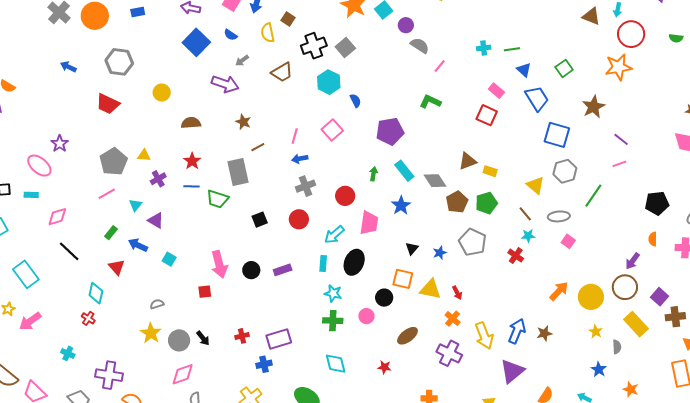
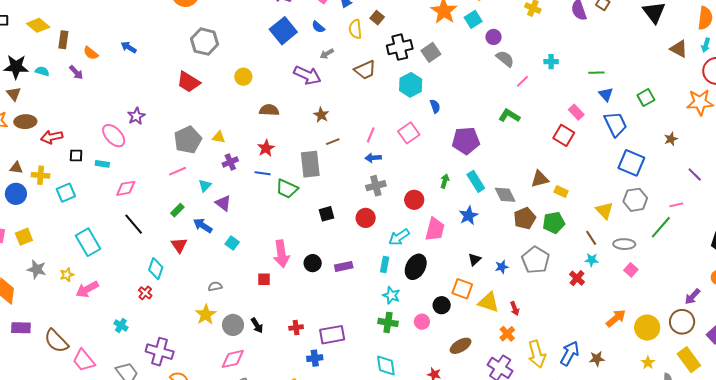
cyan cross: (484, 48) -> (551, 62), moved
blue arrow: (68, 67) -> (129, 47), moved
brown star: (593, 107) -> (671, 139), size x0.6
pink line: (619, 164) -> (676, 205), moved

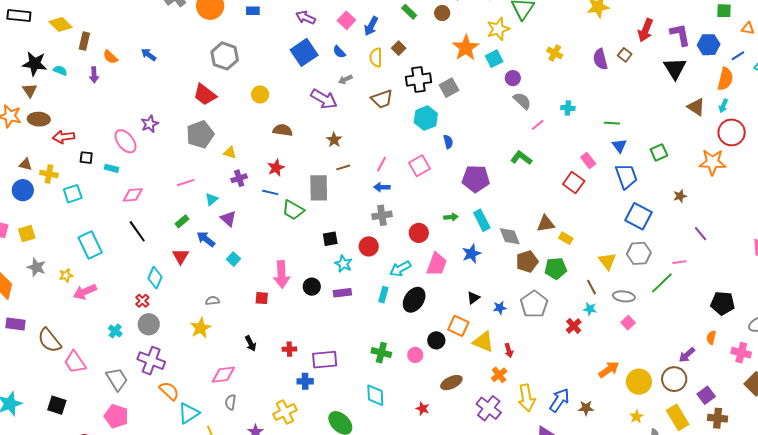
purple arrow: (76, 72) -> (94, 75), turned 35
gray pentagon: (188, 140) -> (200, 134), moved
green arrow: (445, 181) -> (451, 217), turned 64
cyan star: (391, 295) -> (343, 264), moved
gray circle: (233, 325) -> (149, 324), moved

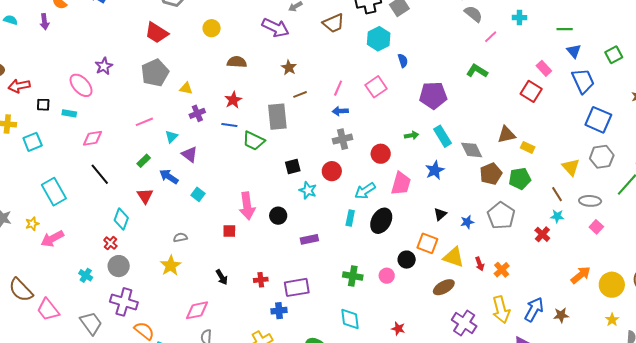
purple rectangle: (342, 293) -> (309, 239), moved
orange cross: (499, 375) -> (502, 270), moved
brown ellipse: (451, 383) -> (444, 287), moved

